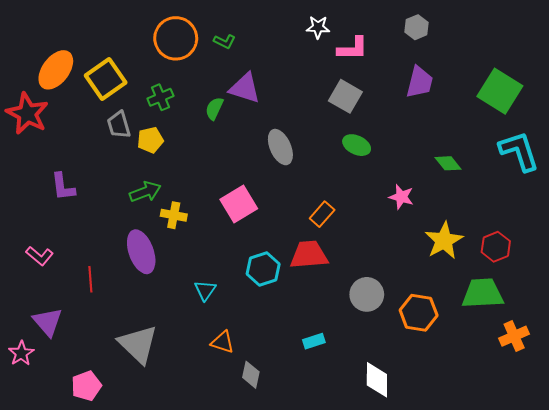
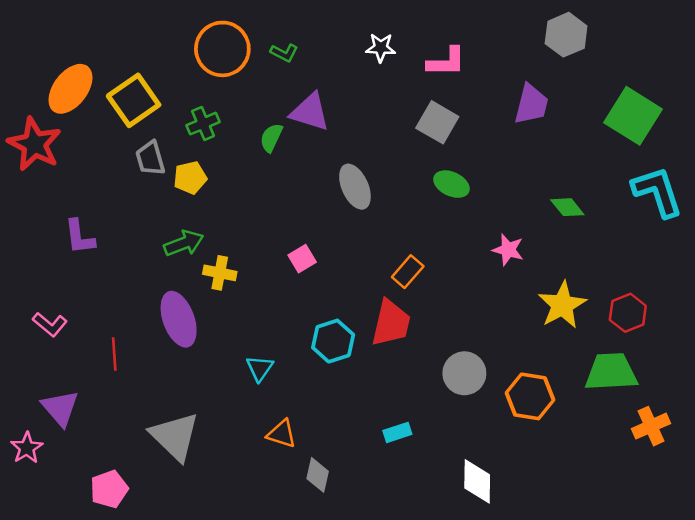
white star: (318, 27) -> (381, 48), moved
gray hexagon: (417, 27) -> (566, 35), moved, size x1.4
pink square: (239, 204) -> (302, 259), size x0.6
red trapezoid: (309, 255) -> (391, 323), turned 108

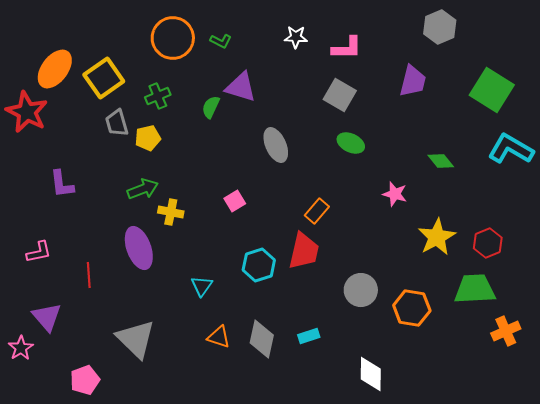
cyan L-shape: (657, 192) -> (511, 149), turned -42
pink L-shape: (50, 324) -> (39, 252), turned -52
gray diamond: (318, 475) -> (262, 339), moved, size x1.4

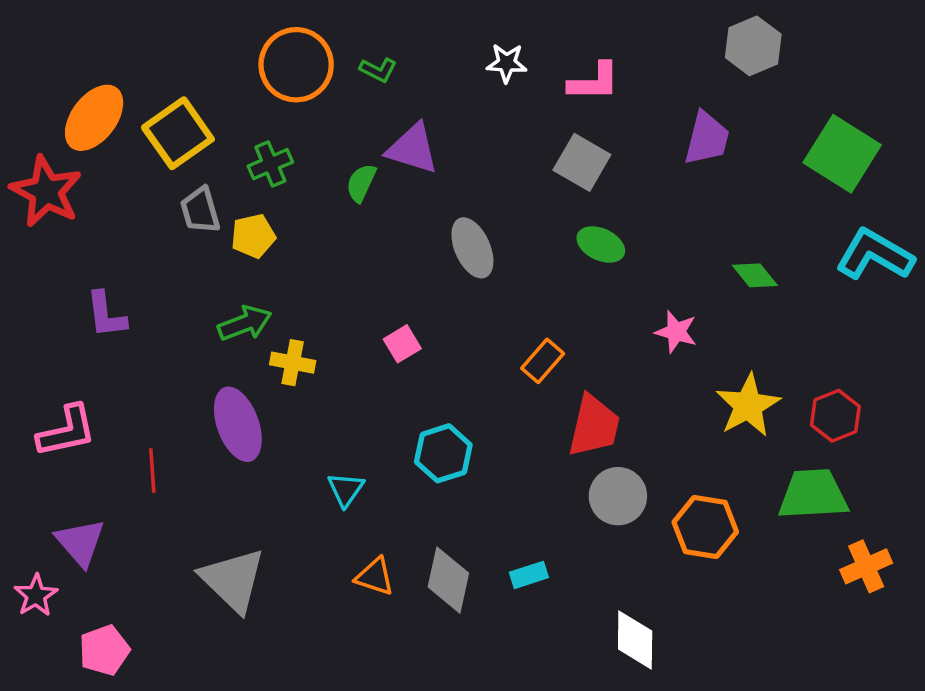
red trapezoid: (304, 251) -> (594, 426), moved
pink L-shape: (39, 252) -> (67, 431), size x1.4
pink pentagon: (85, 380) -> (104, 650), moved

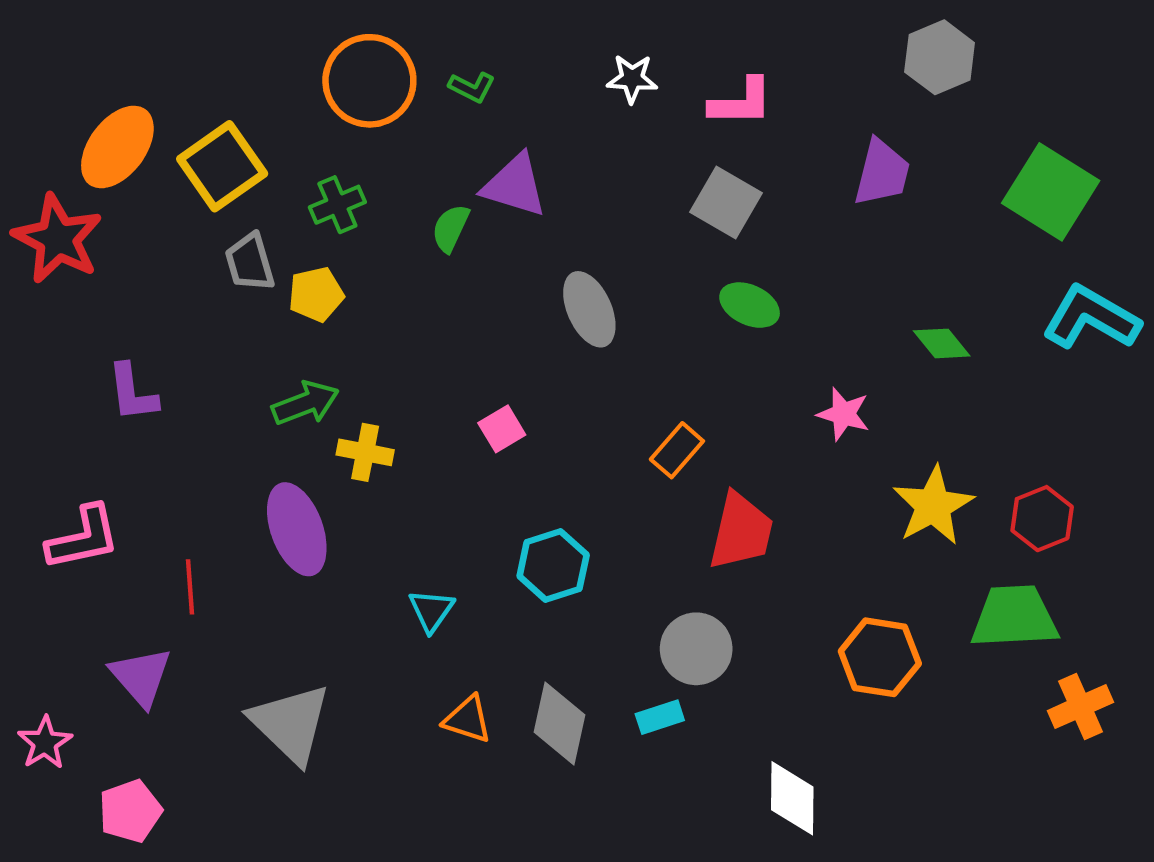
gray circle: (618, 496) -> (696, 649), moved
purple triangle: (80, 542) -> (141, 677), moved

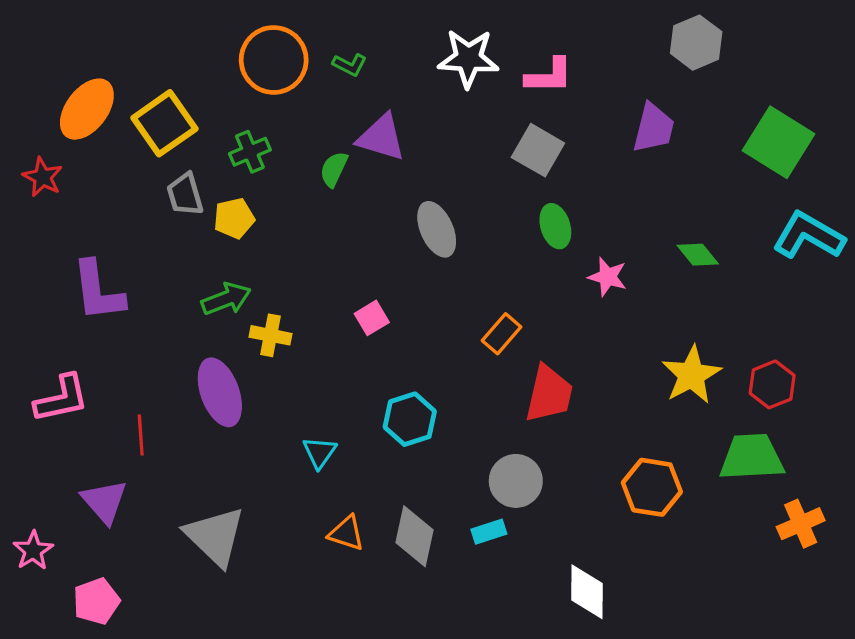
white star: (632, 79) -> (468, 58), size x1.6
red star: (58, 239) -> (43, 177), size x0.6
green ellipse: (750, 305) -> (555, 226), turned 48
purple L-shape: (132, 393) -> (98, 291), size x1.4
pink star: (843, 414) -> (608, 277), moved

